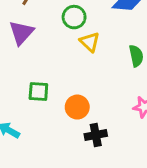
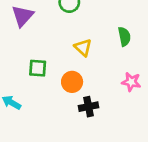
yellow triangle: (90, 42) -> (83, 47), moved

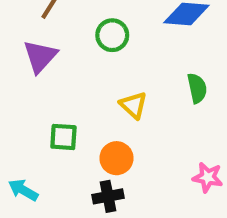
pink star: (131, 82) -> (208, 177), moved
black cross: (89, 107) -> (108, 196), moved

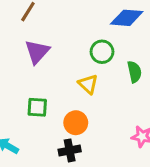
green circle: (112, 35) -> (102, 52), moved
purple triangle: (40, 56) -> (37, 52), moved

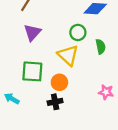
yellow triangle: (88, 84) -> (68, 55), size x1.5
green square: (37, 107) -> (32, 71), size x1.5

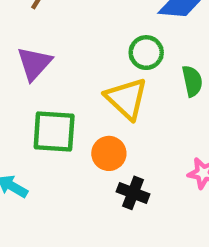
purple triangle: (32, 32) -> (34, 64), moved
black cross: (55, 102) -> (133, 193), moved, turned 32

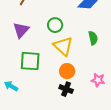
green circle: (146, 53) -> (55, 25), moved
orange circle: (109, 153) -> (67, 71), moved

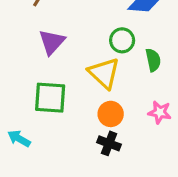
green circle: (55, 25) -> (122, 40), moved
purple triangle: (21, 30) -> (52, 42), moved
pink star: (98, 80) -> (160, 112), moved

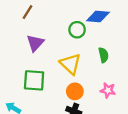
green circle: (122, 40) -> (77, 30), moved

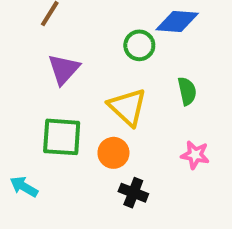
orange circle: (75, 91) -> (113, 153), moved

